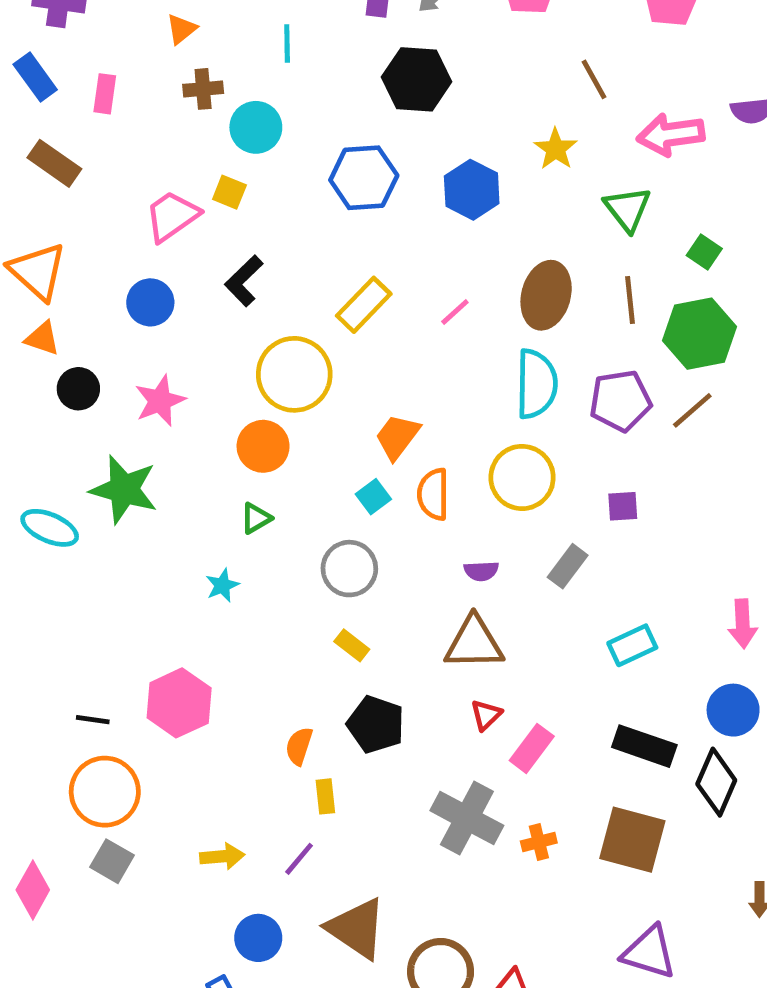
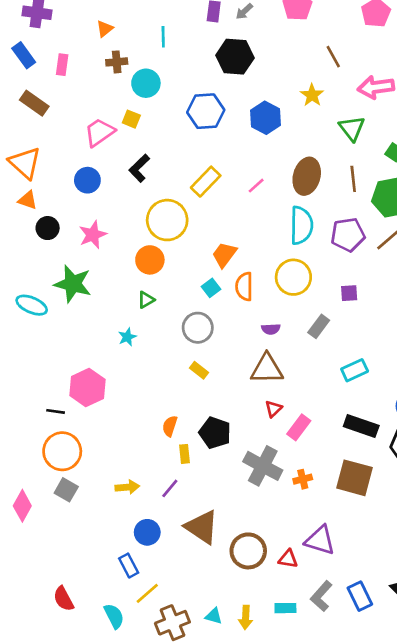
pink hexagon: (179, 703) -> (87, 387), moved
black pentagon: (376, 724) -> (215, 433), moved
purple triangle: (649, 952) -> (320, 540), moved

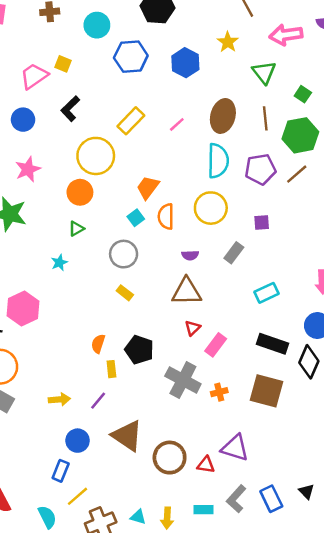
cyan circle: (146, 83) -> (97, 25), moved
blue rectangle: (129, 566) -> (61, 471), turned 50

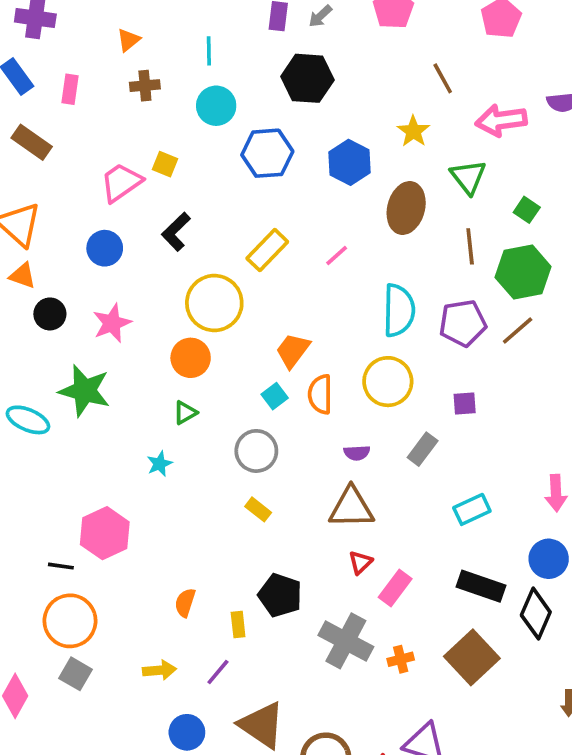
brown ellipse: (223, 116) -> (406, 208), moved
orange semicircle: (98, 344) -> (185, 603), moved
brown square: (266, 391) -> (472, 657), turned 32

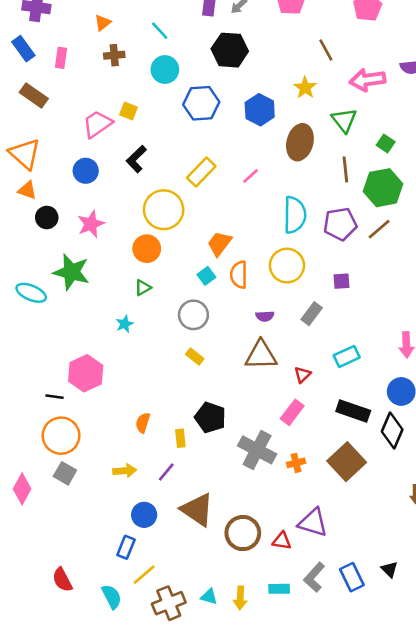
cyan line: (209, 51) -> (160, 31), turned -42
red triangle: (360, 562) -> (303, 375), moved

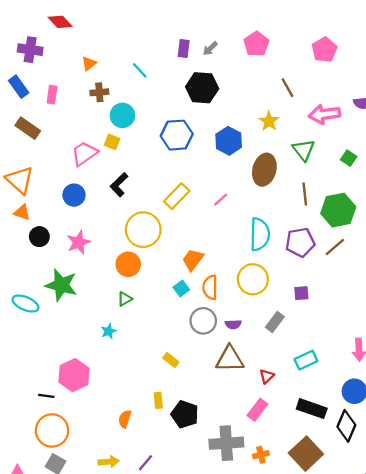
cyan circle: (165, 69) -> (122, 115), moved
green square: (386, 144) -> (349, 158), moved
gray circle: (193, 315) -> (203, 321), moved
yellow rectangle: (180, 438) -> (158, 400), moved
gray cross: (257, 450) -> (226, 443), turned -32

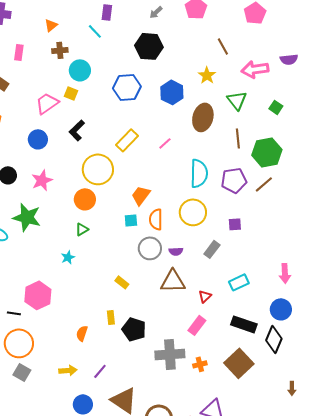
purple rectangle: (184, 48) -> (107, 12), moved
cyan square: (181, 289) -> (131, 220), turned 32

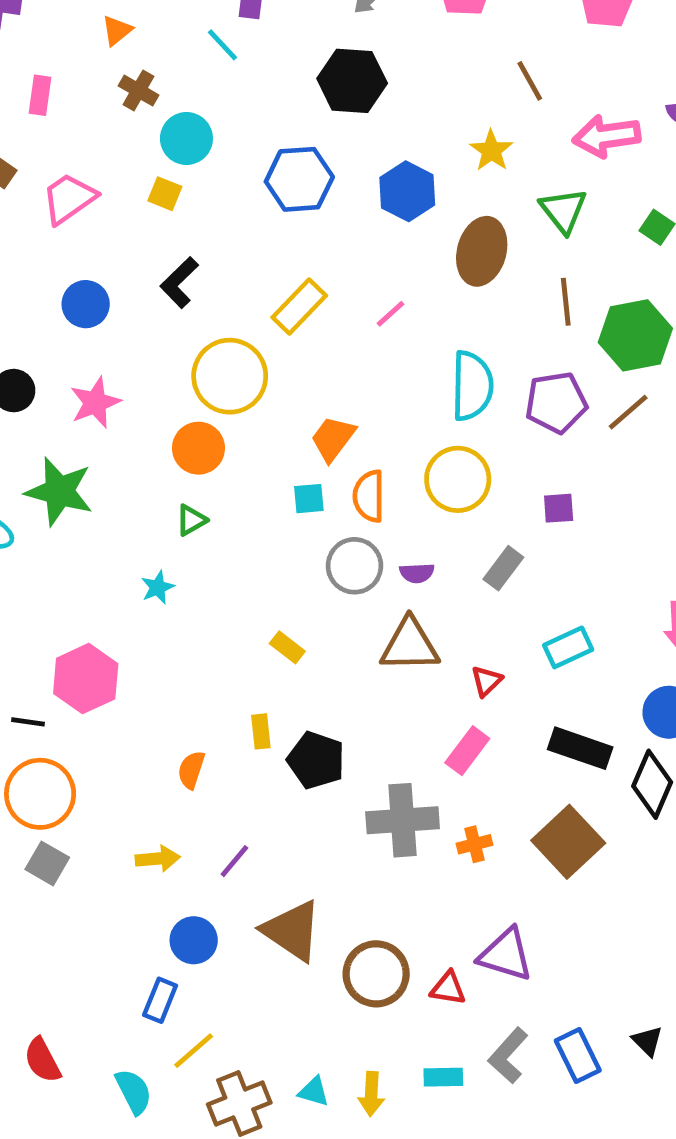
brown cross: (60, 50) -> (138, 90), turned 35
pink trapezoid: (47, 103) -> (69, 199), moved

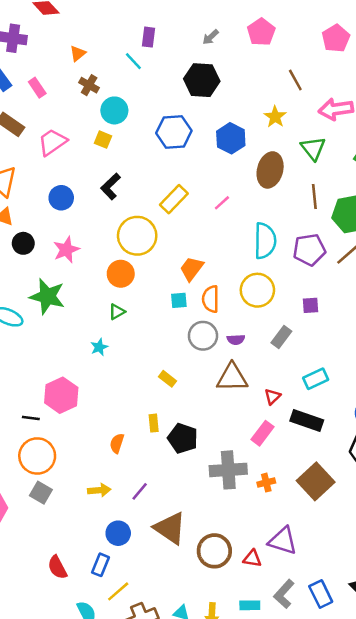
pink rectangle: (40, 95) -> (37, 88), turned -42
black rectangle: (580, 748) -> (307, 421), moved
red semicircle: (42, 1060) -> (57, 567), moved

